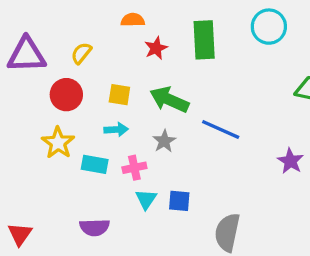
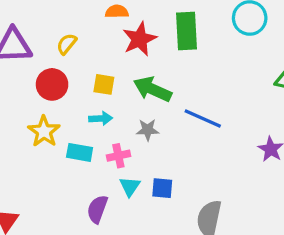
red star: (156, 48) -> (140, 39), size x1.5
gray star: (164, 141) -> (148, 130), turned 30
purple semicircle: (95, 227) -> (97, 209), moved, turned 112

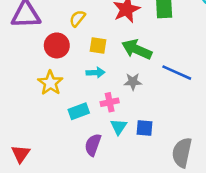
yellow semicircle: (67, 44) -> (77, 18), moved
cyan rectangle: (80, 152) -> (79, 111), moved, turned -30

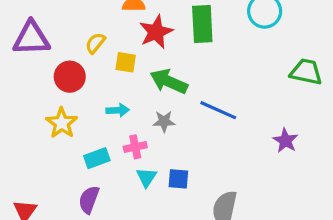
yellow square: (98, 45) -> (126, 62), moved
purple semicircle: (93, 145) -> (89, 200), moved

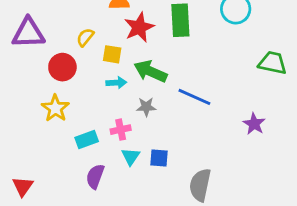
cyan arrow: (118, 110) -> (116, 83), moved
purple semicircle: (89, 200) -> (95, 176), moved

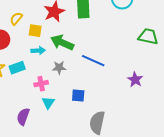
cyan rectangle: (87, 139) -> (17, 68), moved
blue square: (159, 158) -> (78, 96), moved

